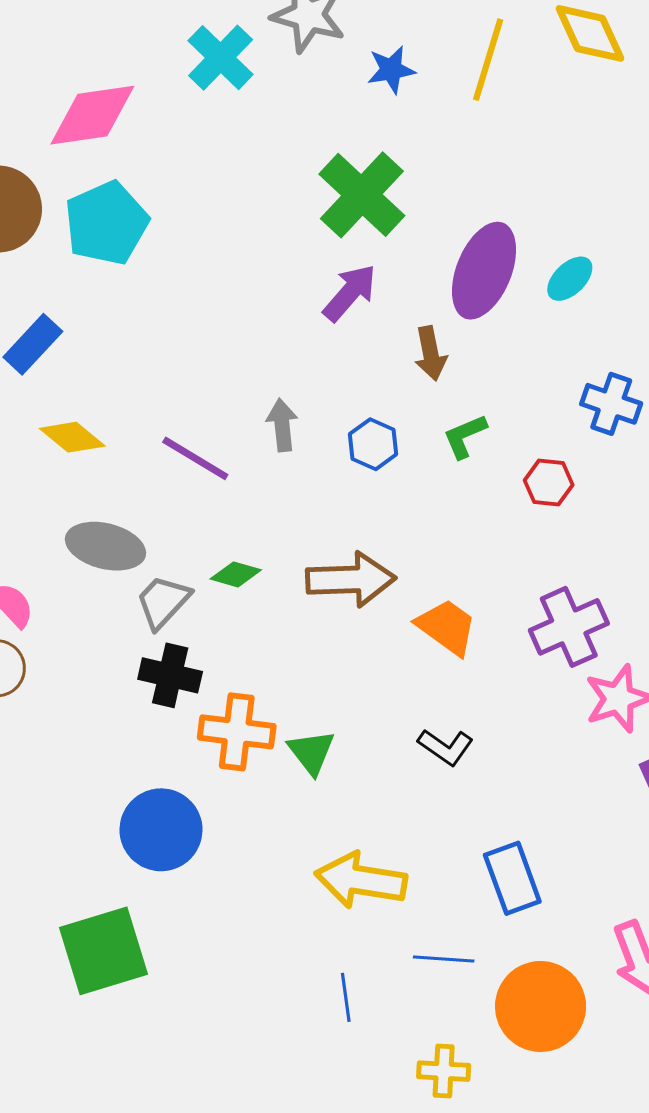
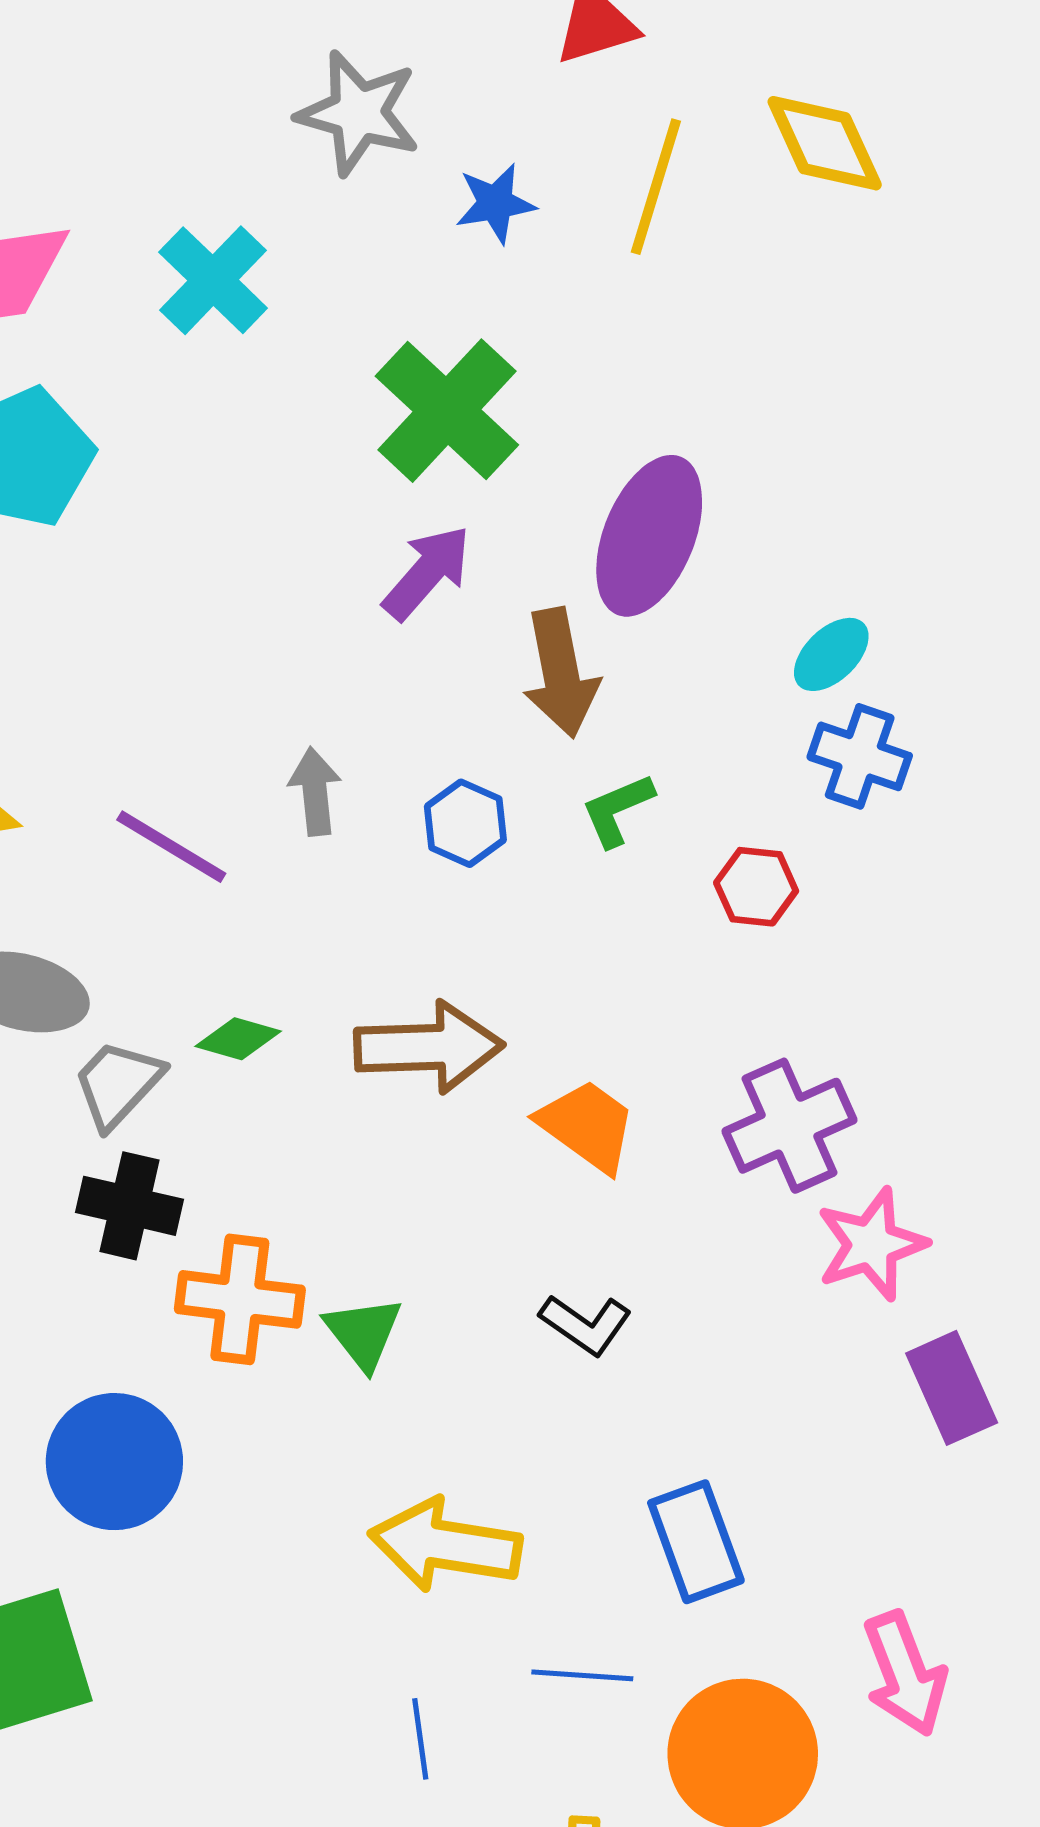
cyan cross: (221, 58) -> (213, 280), moved
cyan ellipse: (570, 279) -> (831, 654), moved
brown arrow: (431, 353) -> (561, 673), size x1.4

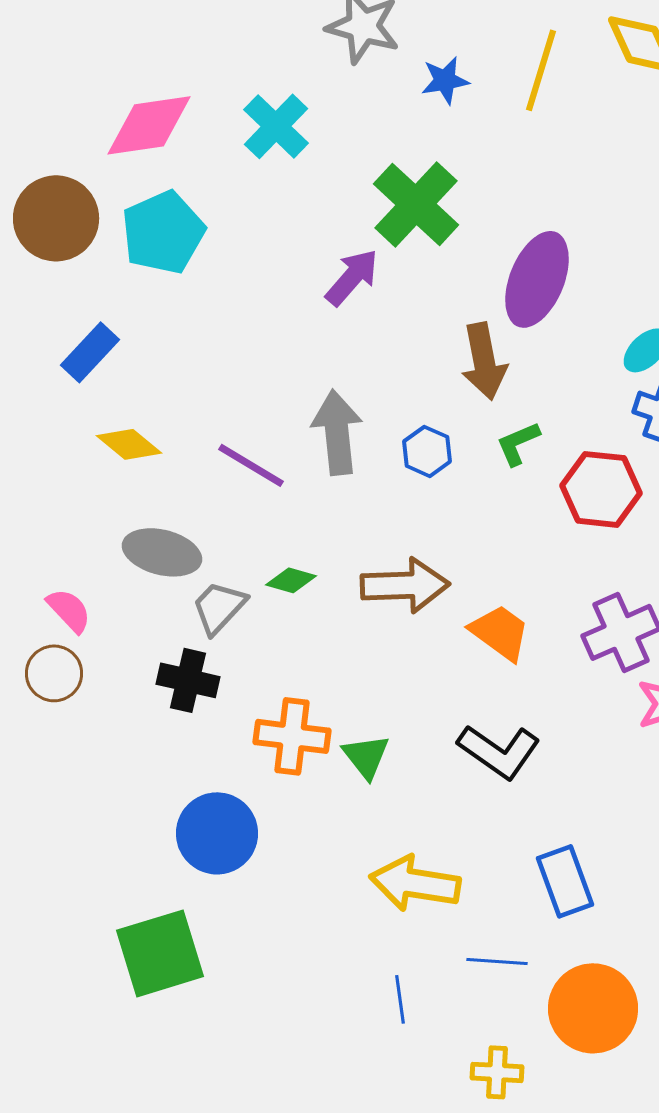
purple arrow: (427, 573) -> (352, 277), moved
gray arrow: (315, 791) -> (337, 432), size x1.6
red hexagon: (756, 887) -> (601, 489), size x1.6
black cross: (129, 1206) -> (188, 680), moved
black L-shape: (586, 1324) -> (499, 751), size x1.5

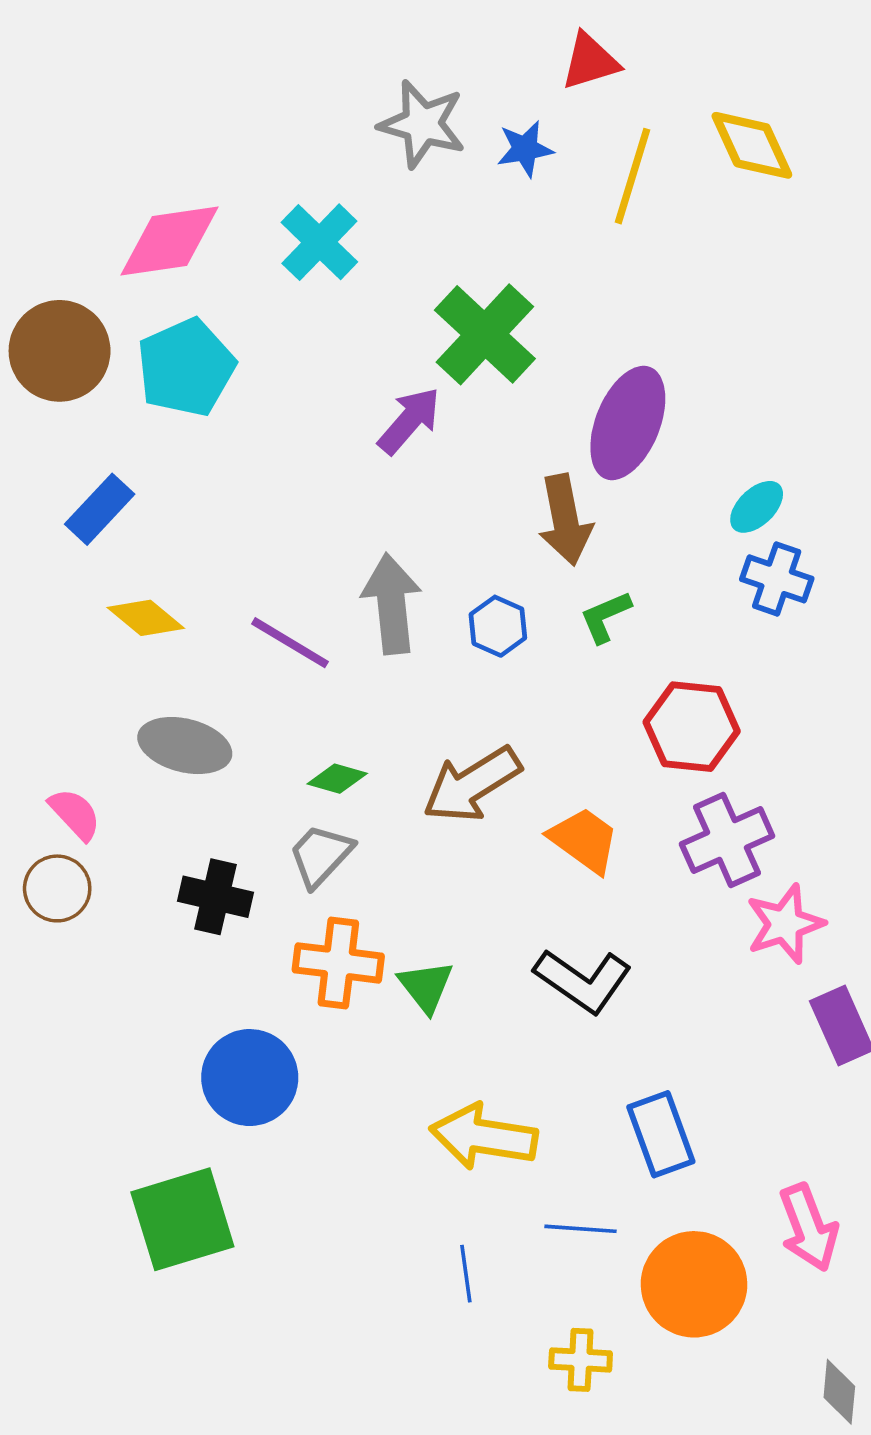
blue star: (445, 80) -> (525, 149), moved
red hexagon: (601, 489) -> (692, 727), moved
brown arrow: (405, 585) -> (472, 785), turned 150
gray trapezoid: (219, 607) -> (321, 855), moved

